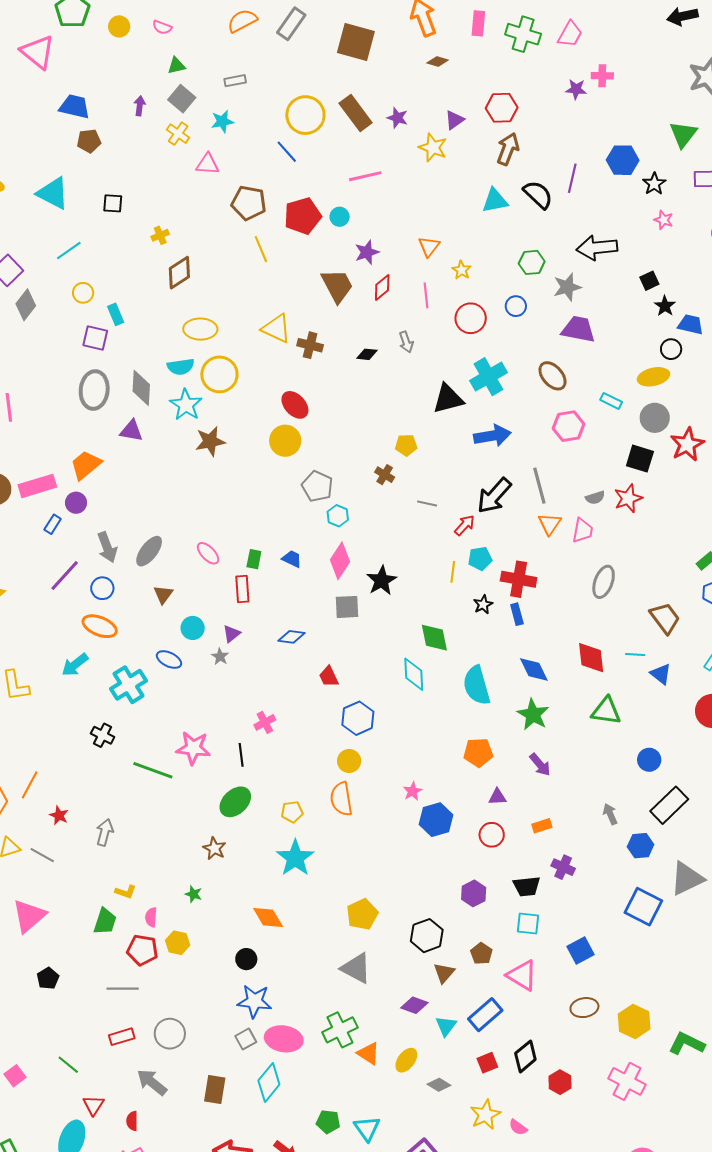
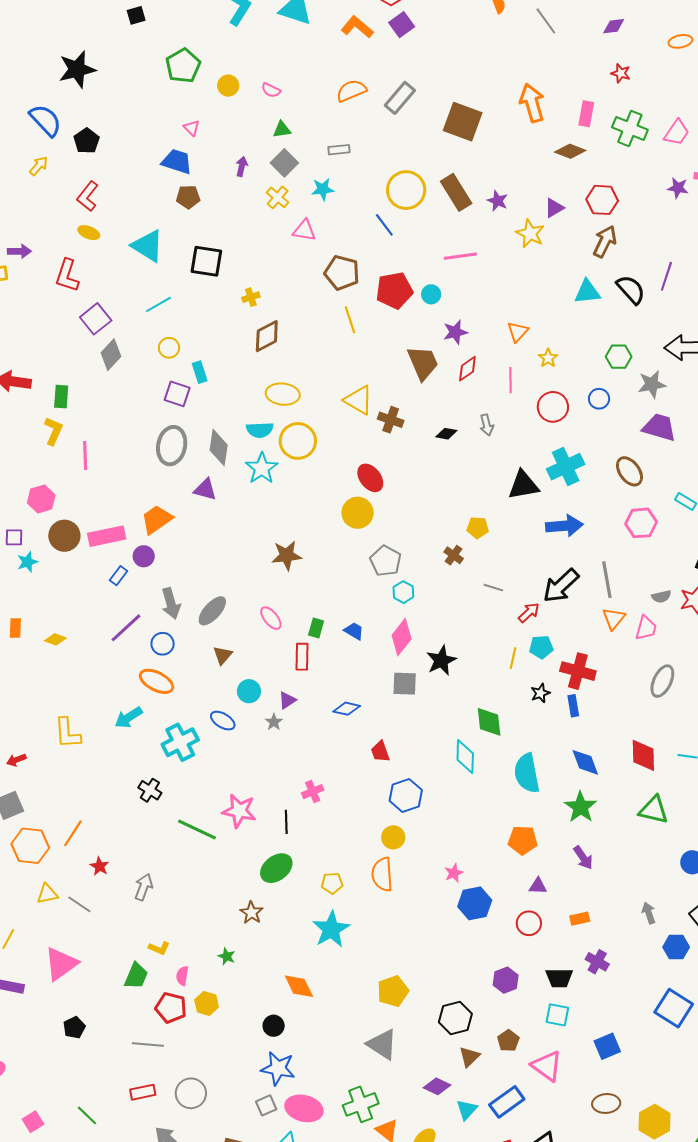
pink triangle: (38, 52) -> (191, 128), moved, size x0.5
brown diamond: (438, 62) -> (570, 151), moved, size x1.4
black square: (113, 203) -> (206, 261), size x1.6
brown star: (210, 441) -> (287, 555), moved

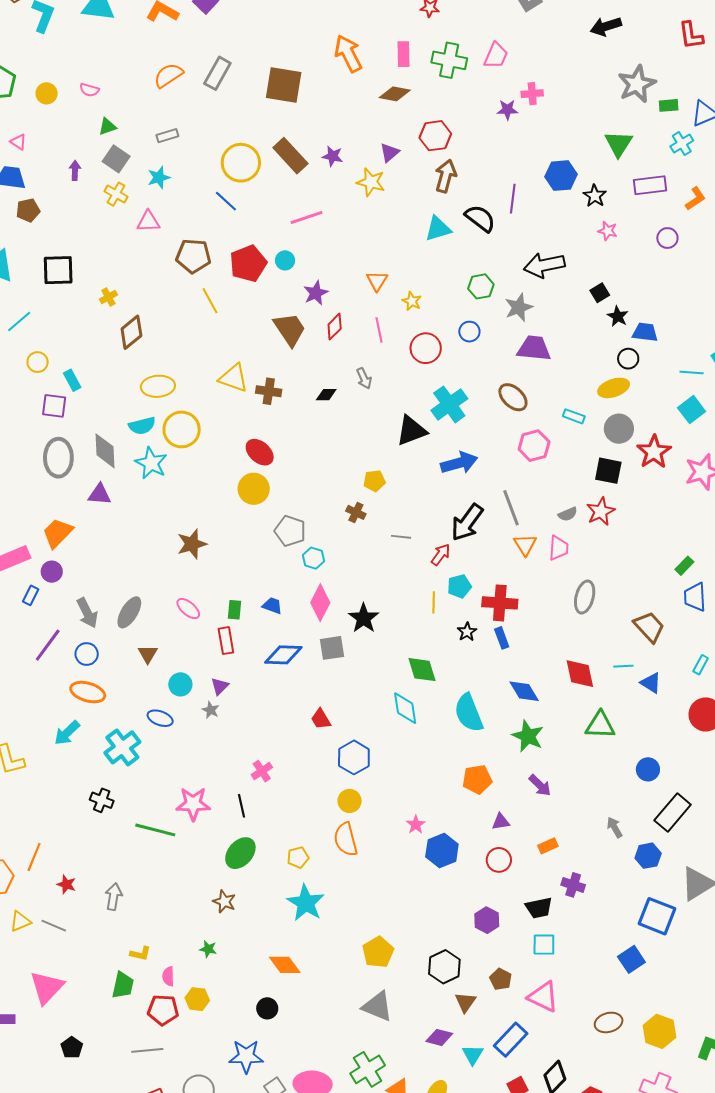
blue diamond: (347, 709) -> (283, 655), moved, size x1.4
blue square: (607, 1046) -> (631, 959), moved
blue star: (278, 1068) -> (246, 1056), moved

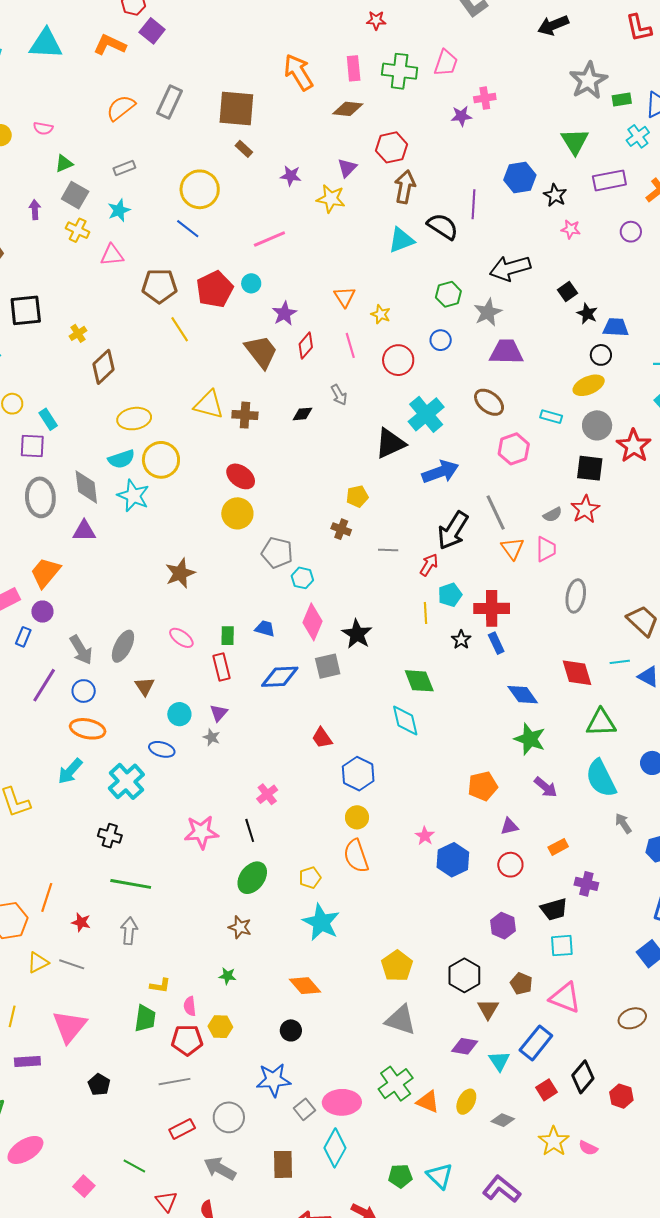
brown rectangle: (290, 156) -> (244, 149), moved, size x0.5
cyan semicircle: (469, 713) -> (601, 778), moved
green line: (155, 830) -> (131, 884), moved

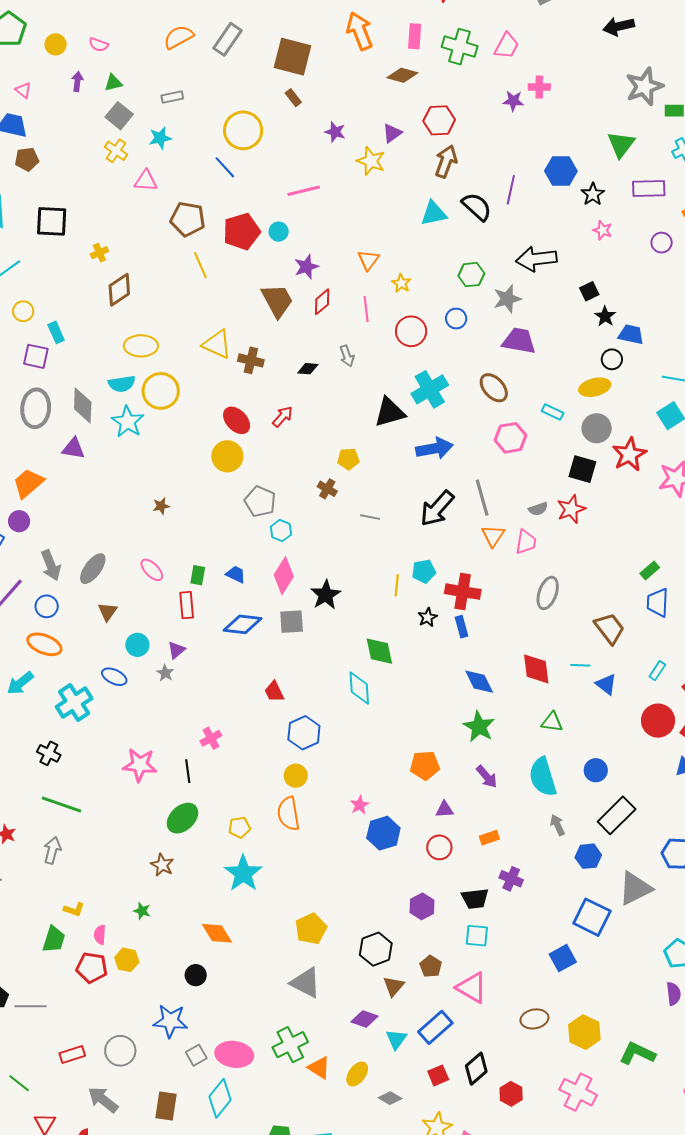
purple arrow: (35, 210) -> (77, 82), moved
red arrow: (429, 565) -> (283, 417), moved
brown star: (180, 573) -> (161, 506), size x0.6
green triangle: (601, 723) -> (552, 722), size x0.7
gray line: (174, 1082) -> (31, 1006), moved

